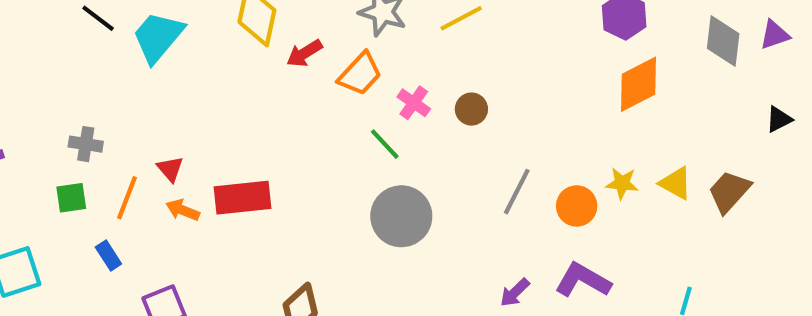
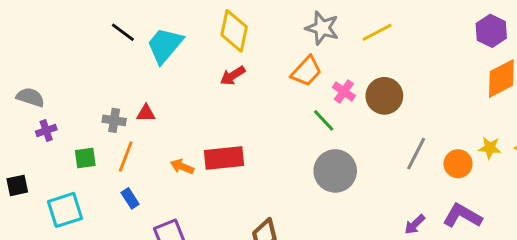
red arrow: (304, 53) -> (233, 76), moved
brown circle: (471, 109) -> (384, 96), size x1.6
red triangle: (170, 169) -> (146, 113), moved, turned -48
green square: (71, 198) -> (85, 158), moved
orange line: (127, 198) -> (126, 157), moved

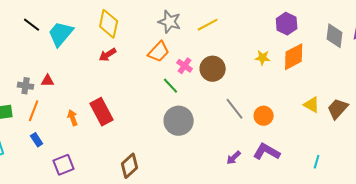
yellow star: (490, 148) -> (263, 58), moved
gray line: (416, 154) -> (235, 109), turned -65
red rectangle: (224, 158) -> (102, 112), turned 68
orange arrow: (182, 167) -> (73, 118), turned 49

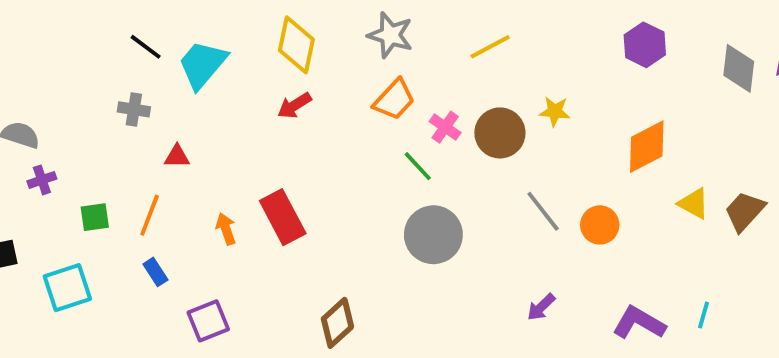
gray star: (170, 22) -> (390, 35), moved
orange diamond: (294, 57) -> (647, 147), moved
yellow star: (263, 58) -> (555, 111), moved
gray cross: (26, 86) -> (134, 109), moved
purple L-shape: (267, 152) -> (639, 323), moved

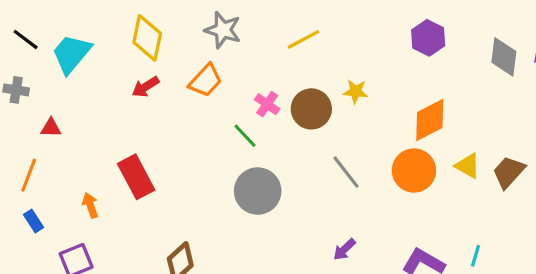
orange trapezoid: (394, 100) -> (206, 81), moved
orange circle: (600, 225) -> (414, 170), moved, size x1.4
orange arrow: (226, 229) -> (90, 205), moved

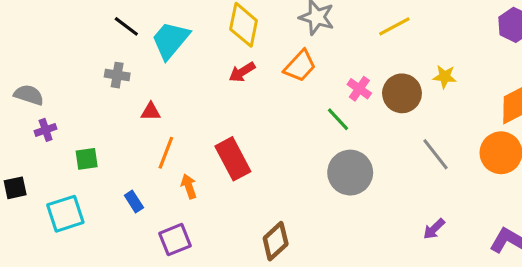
orange line: (29, 175) -> (166, 153), moved

